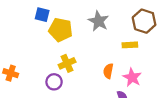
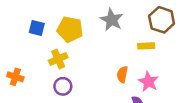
blue square: (42, 15) -> (37, 28), moved
yellow cross: (67, 63) -> (58, 59), moved

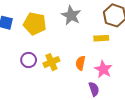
yellow cross: (58, 59) -> (51, 62), moved
purple circle: (63, 86) -> (29, 60), moved

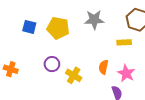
gray star: (71, 15) -> (94, 20), turned -30
yellow cross: (51, 62) -> (74, 75), moved, turned -35

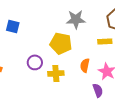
yellow pentagon: (58, 28) -> (61, 43), moved
yellow cross: (74, 75) -> (56, 73), turned -35

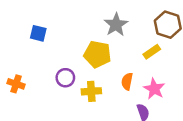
gray star: (76, 19) -> (116, 25), turned -30
yellow rectangle: (105, 41) -> (152, 52), turned -32

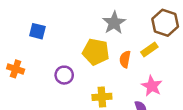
orange semicircle: (127, 81) -> (125, 59), moved
orange cross: (16, 84) -> (16, 69), moved
yellow cross: (91, 91) -> (102, 97), moved

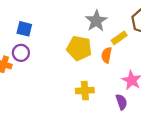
yellow rectangle: (149, 49) -> (119, 38), moved
purple circle: (64, 75) -> (21, 53), moved

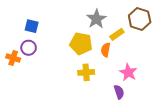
yellow cross: (85, 91) -> (86, 72), moved

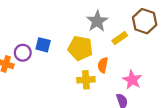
blue square: (32, 26) -> (43, 45), moved
orange semicircle: (106, 50) -> (103, 65), moved

